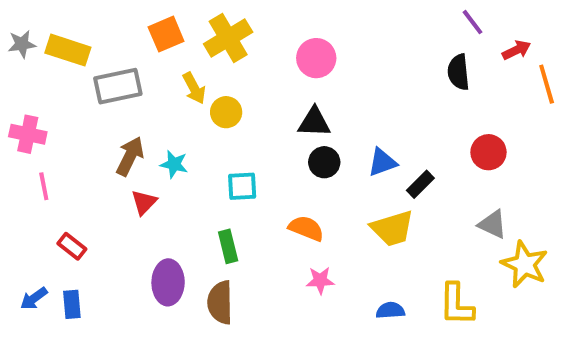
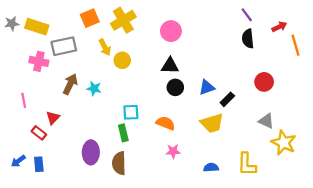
purple line: (472, 22) -> (247, 15), moved
pink cross: (28, 134) -> (39, 61), moved
cyan square: (242, 186) -> (131, 112), moved
red triangle: (144, 202) -> (53, 118), moved

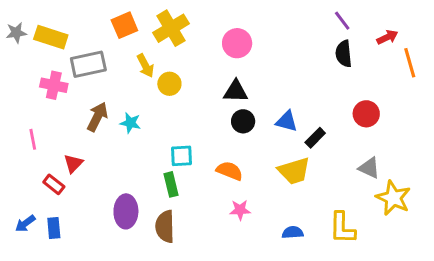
blue triangle: (207, 87) -> (287, 121), turned 35

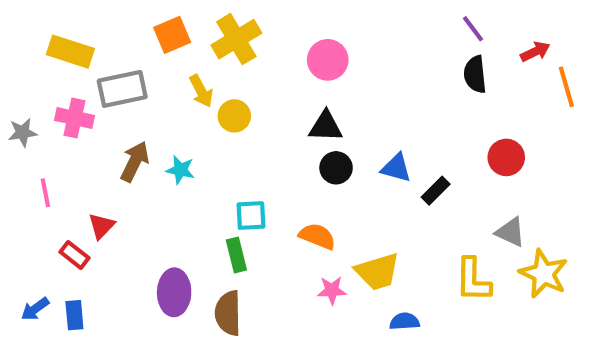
gray star: (16, 33) -> (23, 133), moved
yellow trapezoid: (294, 171) -> (378, 272), moved
yellow L-shape: (342, 228) -> (473, 280), moved

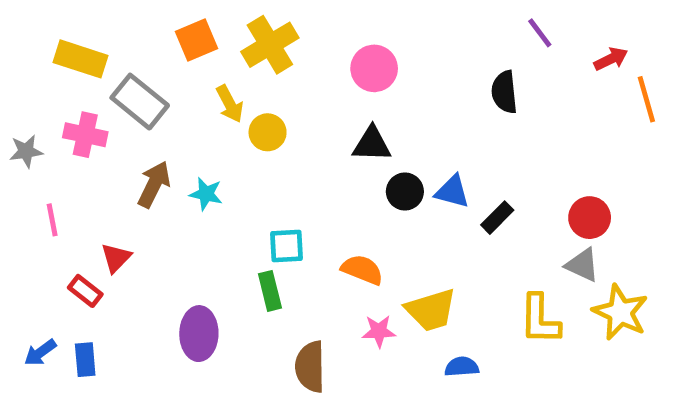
black semicircle: (475, 74) -> (504, 92), moved
gray rectangle: (122, 89) -> (140, 102), turned 51
red circle: (506, 157) -> (590, 218), moved
black circle: (336, 168) -> (405, 192), moved
brown semicircle: (228, 313) -> (310, 367), moved

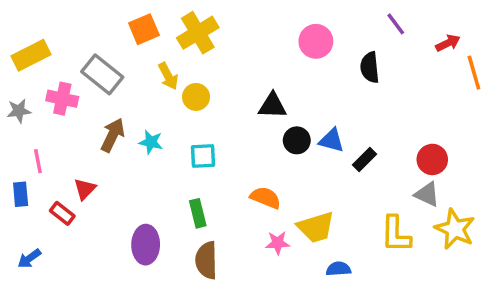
yellow rectangle: (81, 59) -> (31, 55), moved, turned -45
pink circle: (374, 68) -> (316, 41), moved
cyan square: (287, 246) -> (203, 156), moved
blue rectangle: (85, 360) -> (21, 194), moved
brown semicircle: (310, 367) -> (206, 260), moved

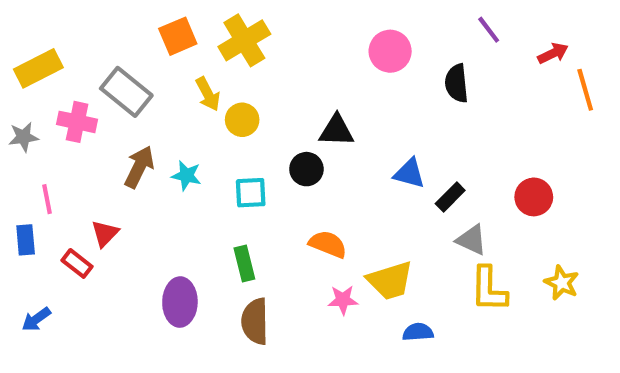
black circle: (297, 140) -> (306, 169), moved
gray triangle: (427, 194) -> (472, 240), moved
yellow star: (455, 229) -> (562, 283), size x0.7

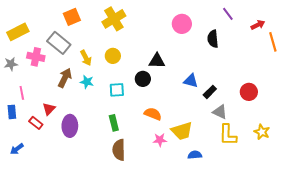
orange square: (178, 36) -> (72, 17), moved
yellow arrow: (208, 94) -> (86, 58), moved
purple ellipse: (180, 302) -> (70, 126), moved

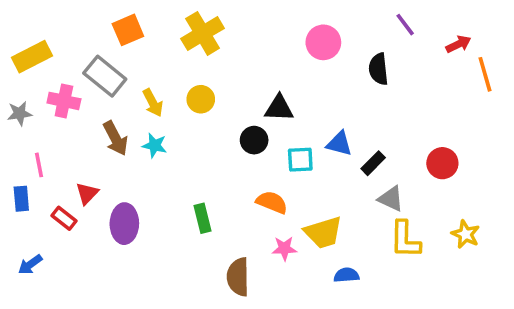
brown arrow: (65, 78) -> (115, 138), turned 126
cyan square: (117, 90) -> (300, 160), moved
brown semicircle: (119, 150) -> (238, 277), moved

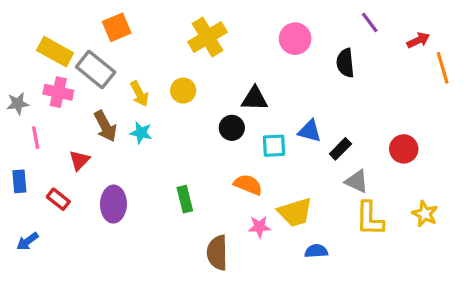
yellow cross: (203, 33) -> (207, 37), moved
yellow rectangle: (32, 57) -> (55, 52), moved, turned 56
pink line: (39, 165) -> (36, 138), moved
red triangle: (87, 193) -> (79, 160), moved

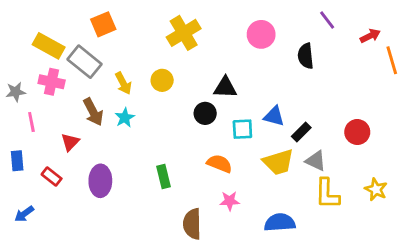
cyan star: (141, 133) -> (125, 118), turned 30
yellow trapezoid: (295, 212) -> (278, 162), moved
blue semicircle: (316, 251) -> (280, 222), size x1.5

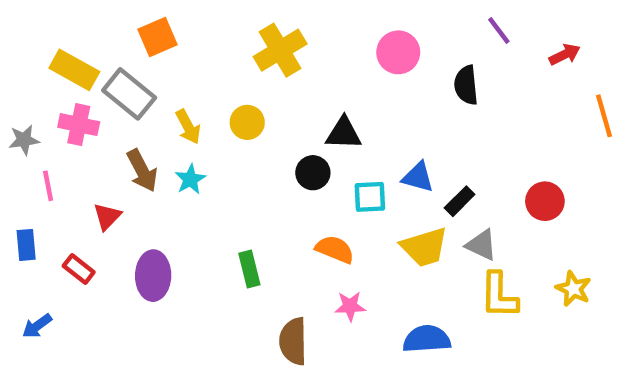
orange line: (392, 60) -> (604, 116), moved

